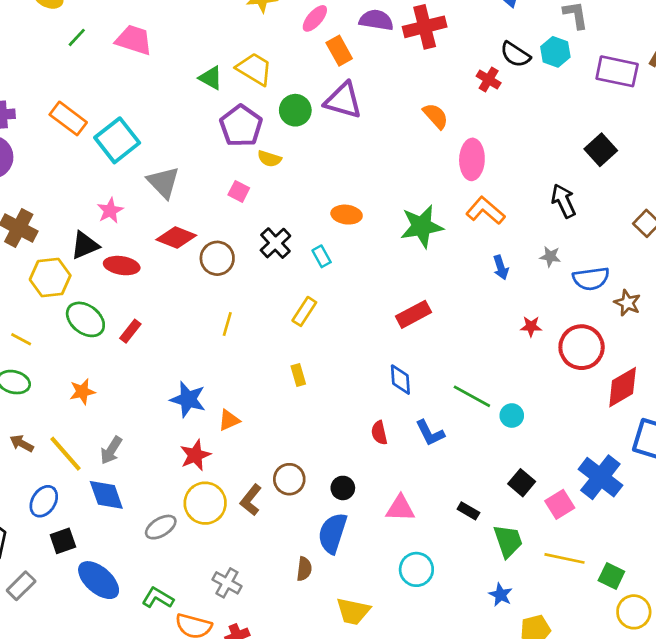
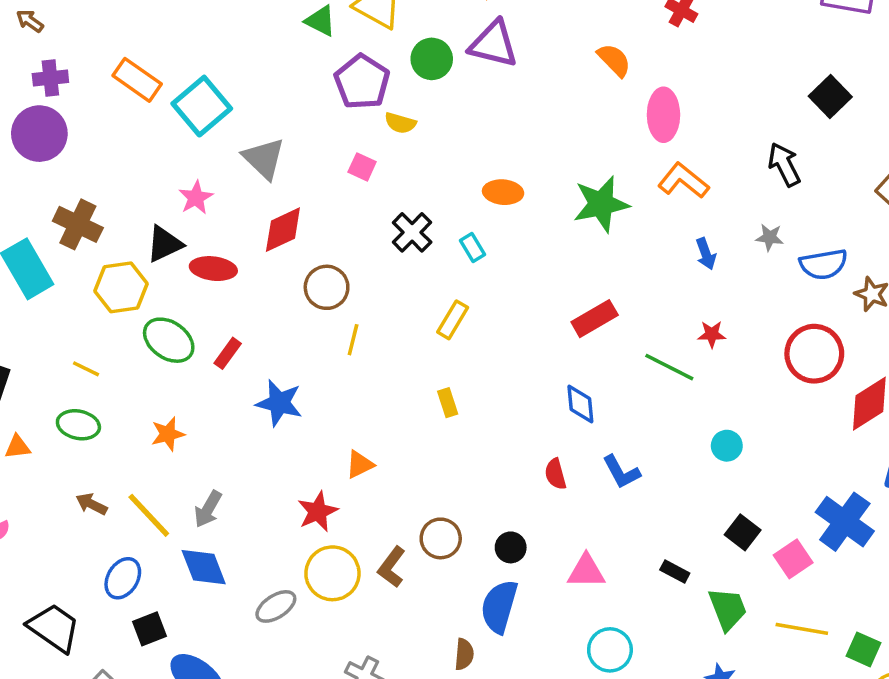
red diamond: (176, 238) -> (283, 230), turned -45
brown circle: (217, 258) -> (327, 287), moved
red star: (531, 326) -> (712, 334), moved
green line: (472, 396) -> (669, 367), moved
blue star: (188, 399) -> (279, 403), moved

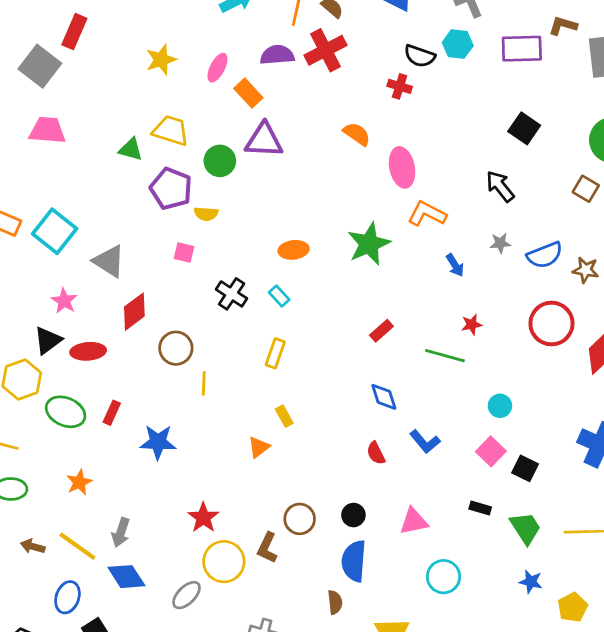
red rectangle: (595, 319) -> (381, 331), size x0.7
orange triangle: (360, 464) -> (259, 447), moved
pink square: (793, 559) -> (491, 451), moved

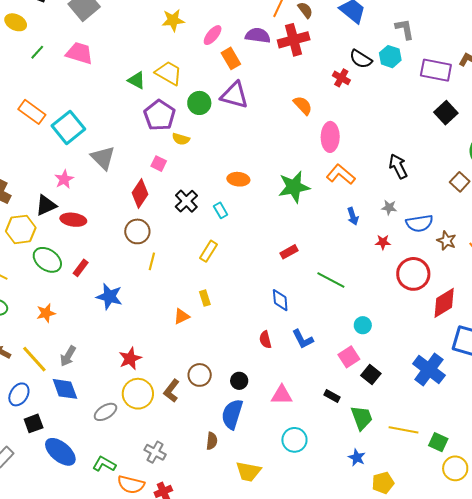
black square: (524, 128) -> (446, 113), moved
red diamond: (134, 312) -> (140, 194), moved, turned -32
red star: (472, 325) -> (383, 242), moved

